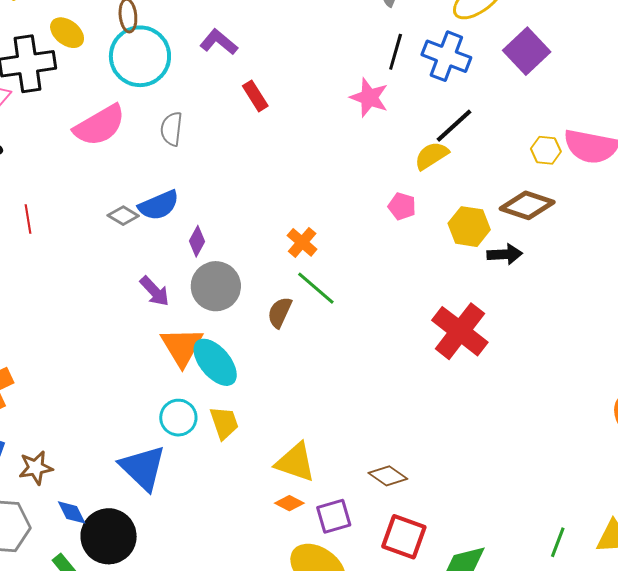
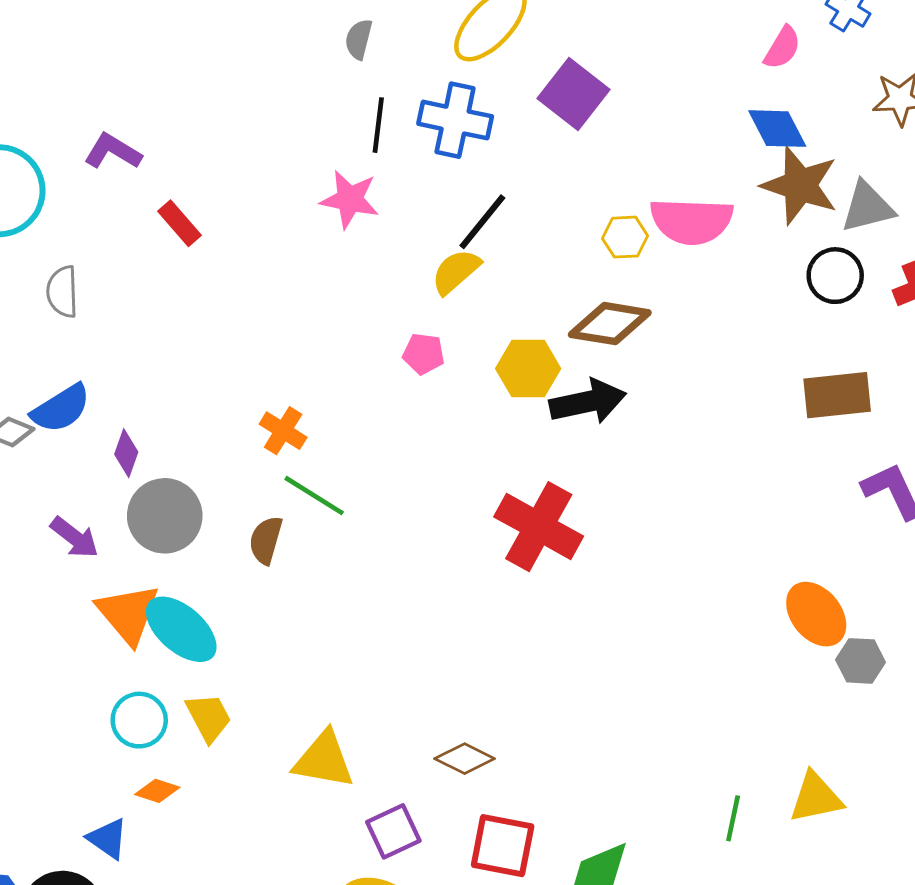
black arrow: (505, 254) -> (588, 402), size x1.4
blue triangle: (143, 468) -> (108, 839), moved, size x0.6
orange diamond: (289, 503) -> (157, 791), moved

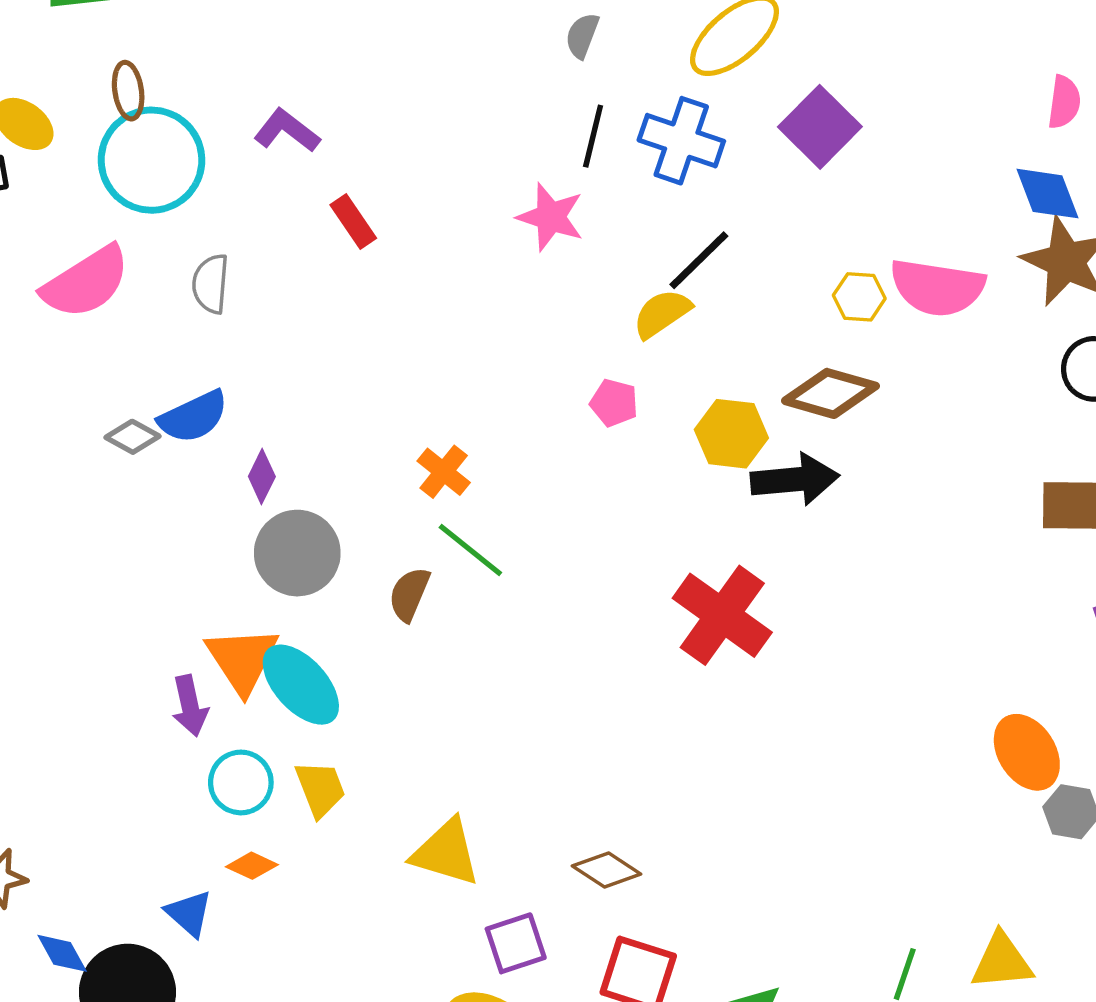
pink semicircle: (782, 48) -> (1064, 102), turned -30
purple arrow: (75, 537) -> (190, 706), moved, turned 33

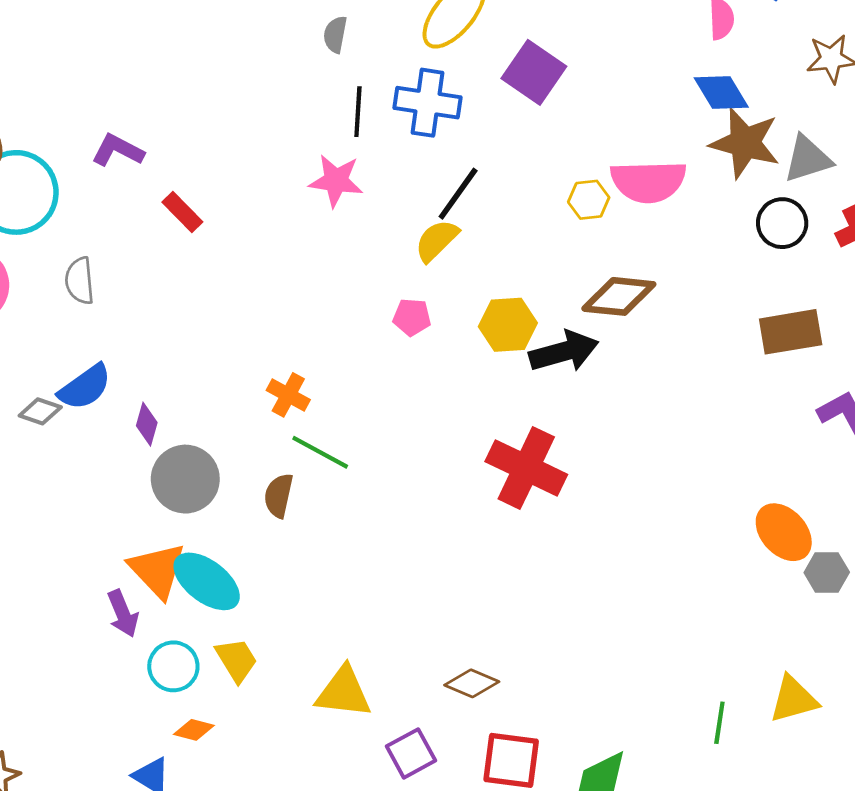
brown diamond: (830, 393) -> (619, 296), moved

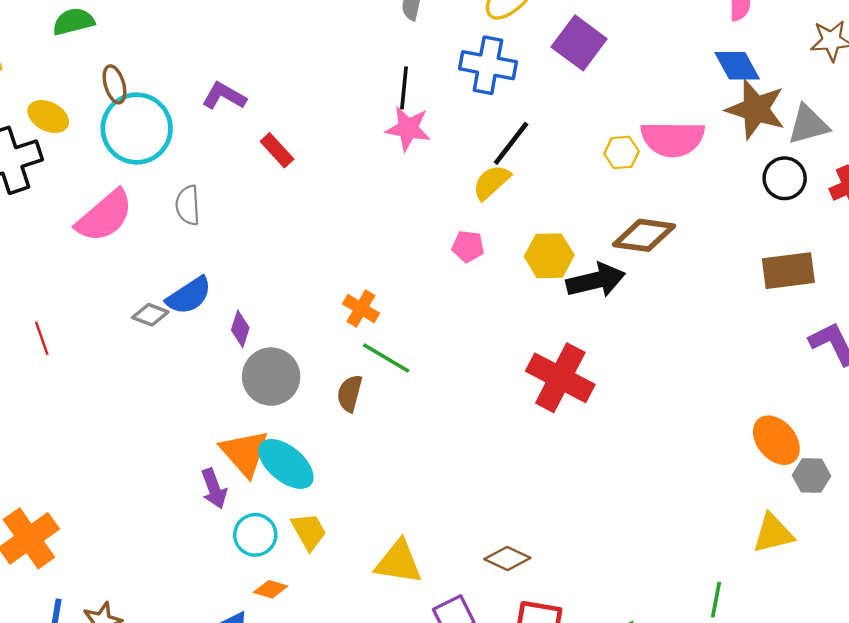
black line: (358, 112) -> (404, 88), moved
yellow triangle: (794, 699) -> (773, 533), moved

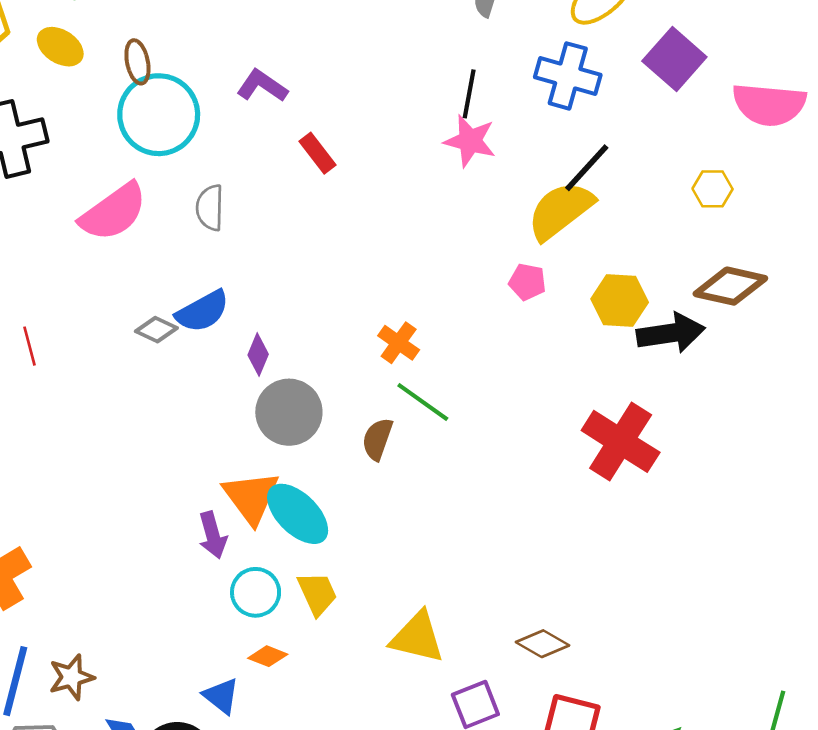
yellow ellipse: (48, 116) -> (60, 47), moved
pink semicircle: (673, 139) -> (769, 104), moved
yellow semicircle: (491, 182) -> (560, 211), size x1.5

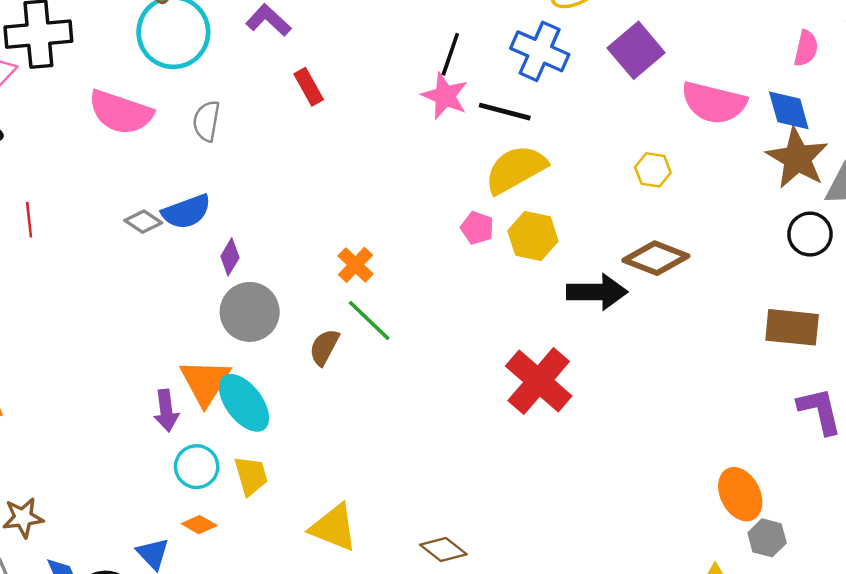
black line: (587, 168) -> (505, 112), moved, turned 54
pink semicircle: (113, 212) -> (121, 112), turned 46
yellow hexagon: (620, 301) -> (533, 236), moved

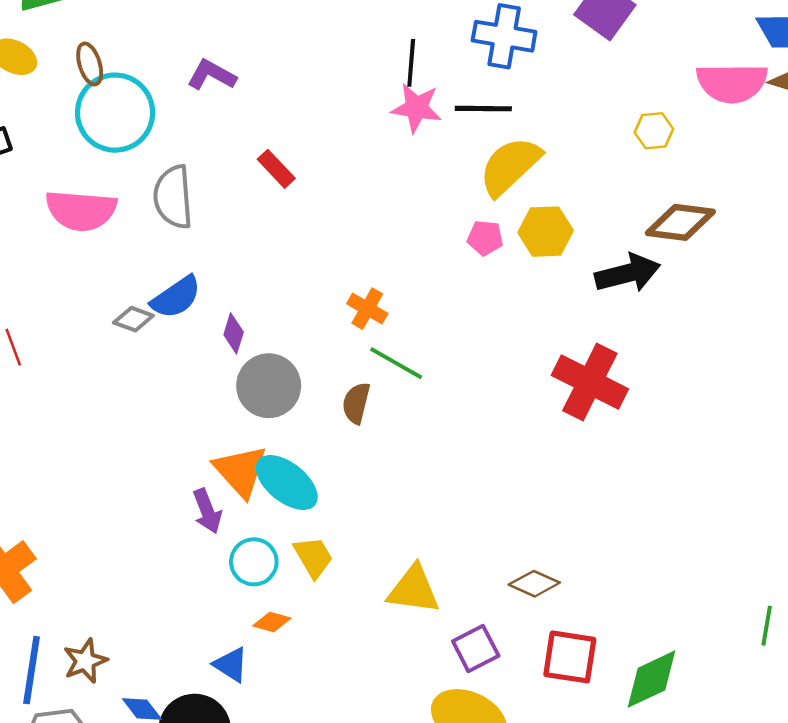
red rectangle: (309, 87) -> (276, 169), moved
pink semicircle: (714, 103) -> (732, 83), moved
gray semicircle: (206, 121) -> (173, 197), size x1.4

